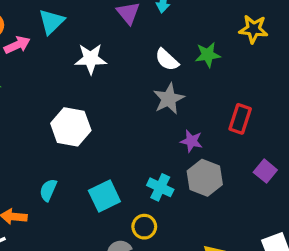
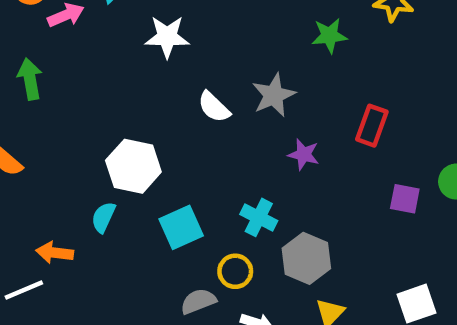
white semicircle: (167, 60) -> (214, 107), moved
white hexagon: (71, 127) -> (133, 166), moved
purple square: (265, 171) -> (405, 199), turned -30
gray hexagon: (205, 178) -> (306, 258), moved

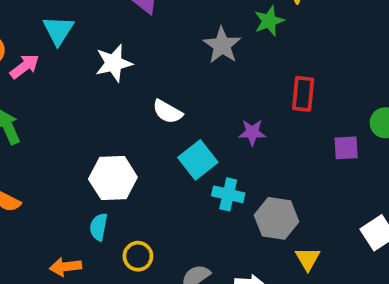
green star: (329, 36) -> (269, 21), moved
gray star: (274, 95) -> (222, 45), moved
cyan square: (181, 227) -> (198, 160), moved
yellow circle: (235, 271) -> (138, 256), moved

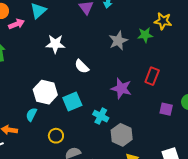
white star: (114, 63) -> (55, 44), moved
purple star: (252, 132) -> (121, 88), size x1.5
cyan square: (198, 160) -> (72, 101), moved
yellow circle: (138, 256) -> (56, 136), moved

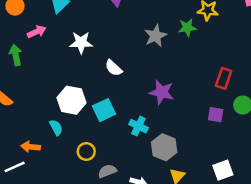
pink arrow: (16, 24) -> (37, 32), moved
red rectangle: (152, 76) -> (224, 78), moved
cyan semicircle: (31, 115) -> (56, 127), turned 128

